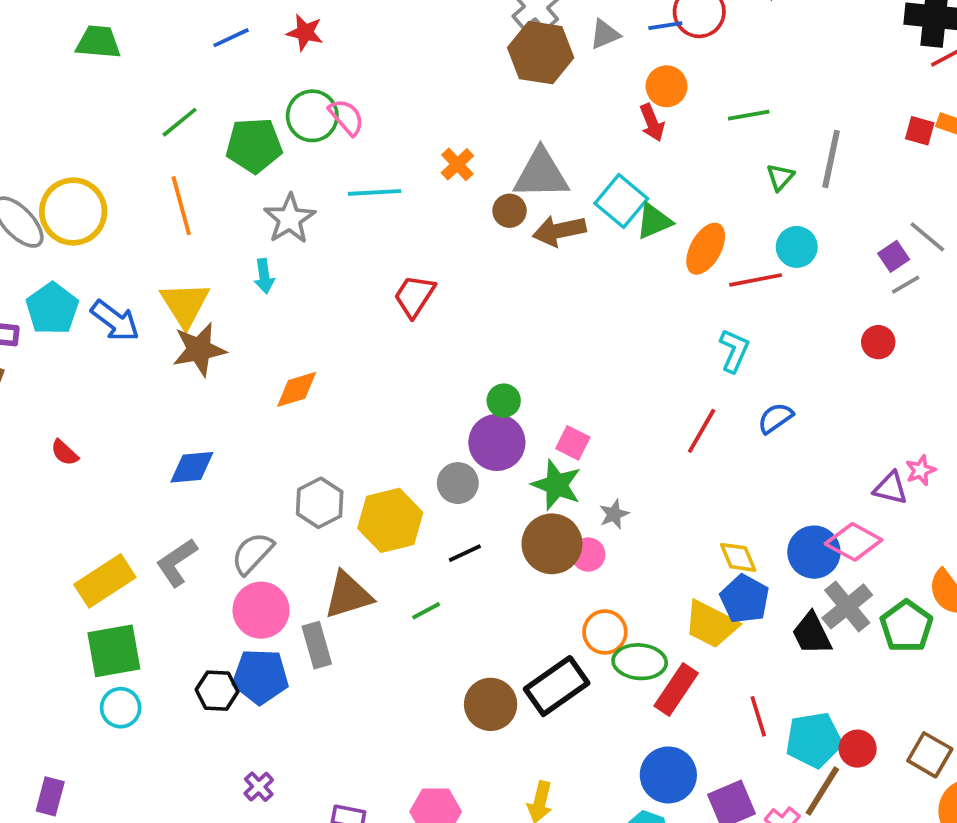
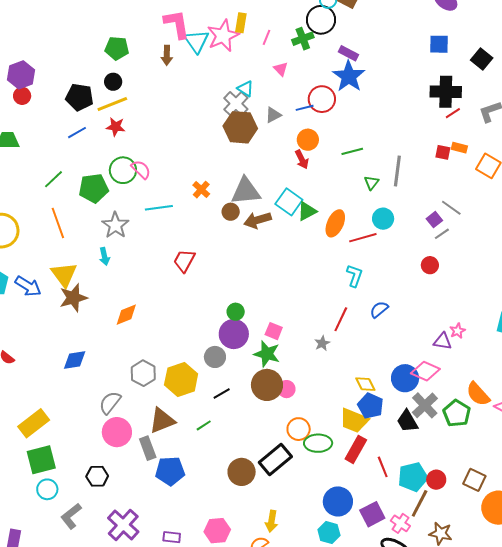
gray star: (614, 514) -> (322, 343), moved
gray L-shape: (177, 562) -> (71, 516), moved
blue pentagon: (260, 677) -> (170, 471), moved
red rectangle: (676, 689) -> (356, 449), moved
purple cross: (259, 787) -> (123, 525), size x2.0

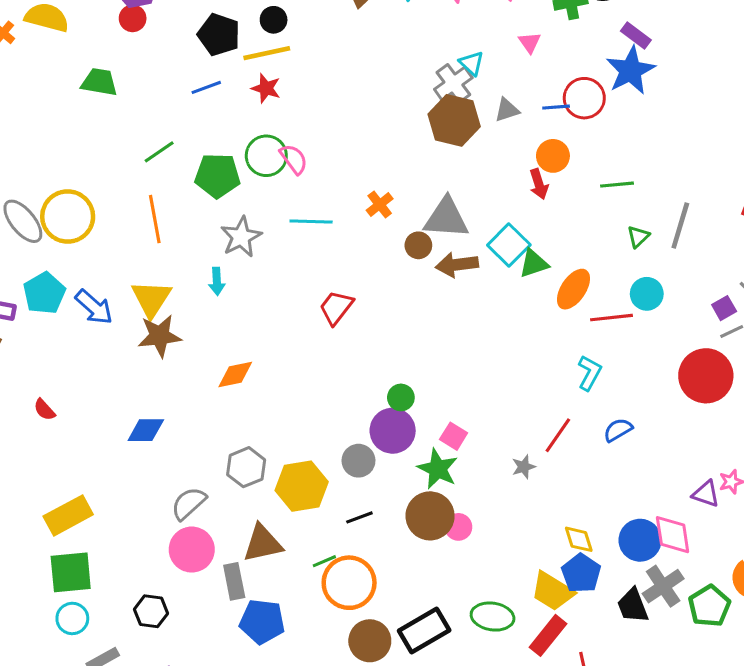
red circle: (430, 265) -> (706, 376), size x2.0
pink diamond: (425, 371) -> (673, 535), turned 48
orange circle: (299, 429) -> (349, 583), moved, size x1.5

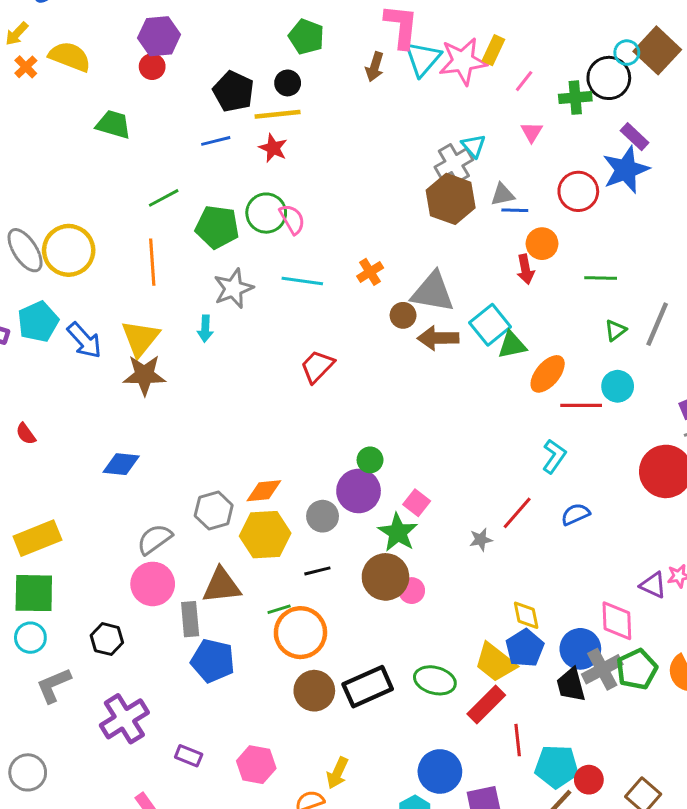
blue line: (556, 107) -> (515, 210), moved
orange diamond: (235, 375) -> (264, 491), moved
blue circle: (640, 540) -> (580, 649), moved
green pentagon: (709, 606) -> (637, 669), moved

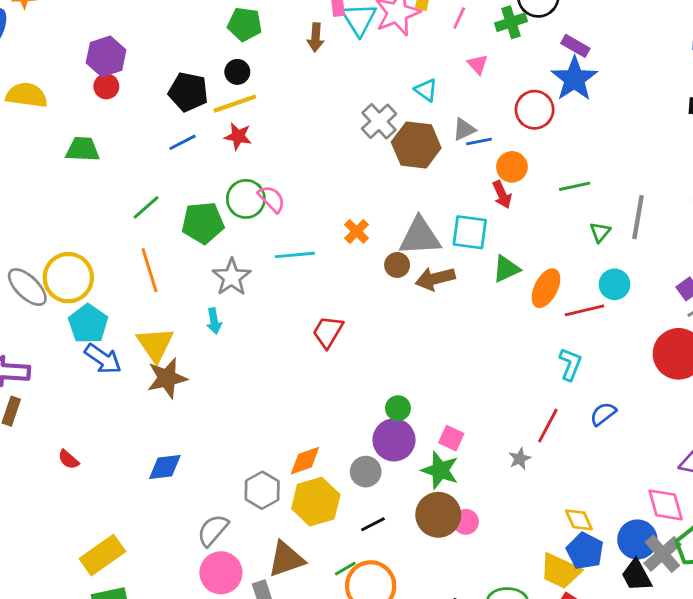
gray cross: (454, 163) -> (379, 121), moved
cyan pentagon: (38, 322) -> (88, 324), moved
cyan square: (490, 325) -> (470, 232), moved, turned -30

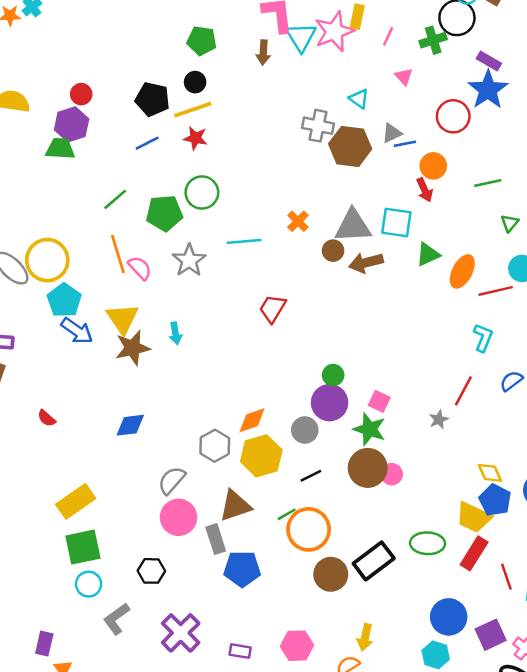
purple hexagon: (106, 56) -> (72, 124), moved
gray cross: (379, 121) -> (318, 126), turned -36
pink semicircle: (272, 199) -> (140, 268), moved
cyan arrow: (214, 321) -> (175, 333), moved

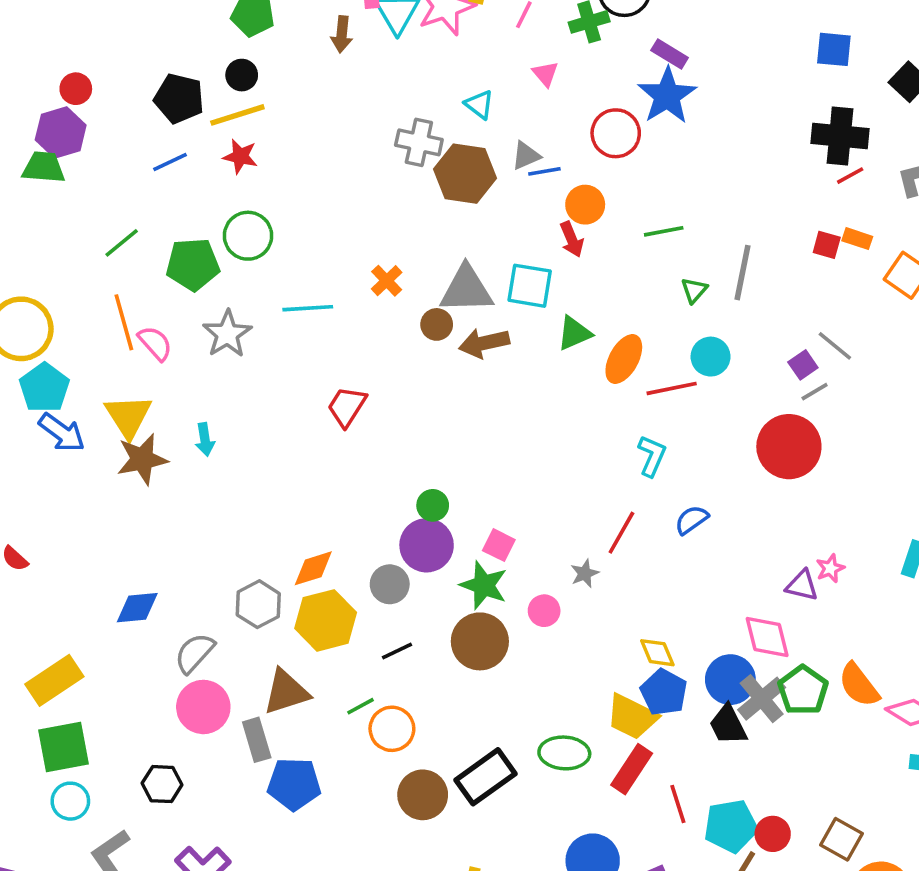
blue diamond: (130, 425) -> (137, 608), moved
pink circle: (392, 474) -> (544, 611), moved
orange circle: (309, 529) -> (392, 729), size x0.7

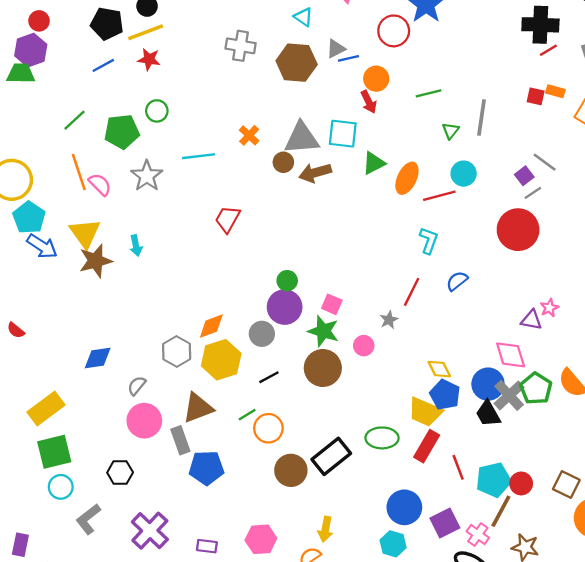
gray cross: (419, 142) -> (241, 46), moved
green circle: (248, 236) -> (157, 111), size x0.7
gray semicircle: (195, 653) -> (137, 386), size x0.7

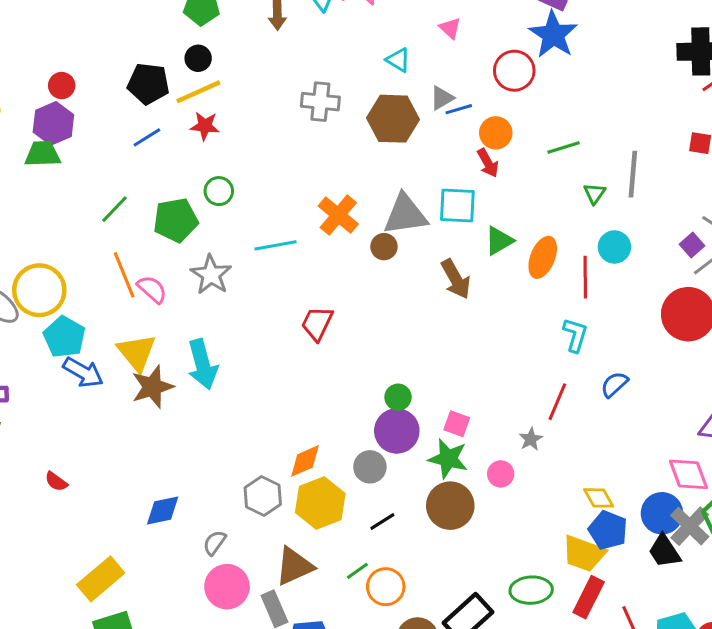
orange cross: (249, 135) -> (338, 215), size x1.5
brown arrow: (315, 173) -> (456, 279), moved, turned -100
red line: (439, 196) -> (585, 277), turned -72
cyan arrow: (136, 246) -> (203, 364), size x1.8

